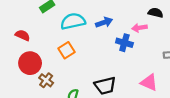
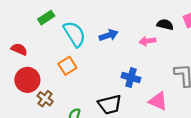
cyan semicircle: (73, 21) -> (74, 34), turned 70
blue cross: (124, 43) -> (131, 78), moved

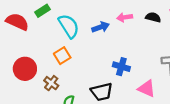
pink arrow: (147, 41) -> (125, 17), moved
red semicircle: (19, 49) -> (17, 22), moved, size x1.5
brown cross: (45, 99) -> (51, 83), moved

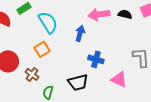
pink arrow: (125, 17) -> (99, 14), size x1.5
blue arrow: (101, 27) -> (80, 33), moved, turned -56

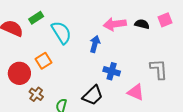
orange square: (42, 49) -> (44, 61), moved
brown cross: (32, 74) -> (36, 94), moved
black trapezoid: (78, 82) -> (93, 95), turned -30

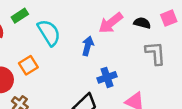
pink arrow: (115, 24) -> (111, 23), turned -30
gray L-shape: (159, 69) -> (155, 53), moved
blue cross: (112, 71) -> (107, 77), turned -35

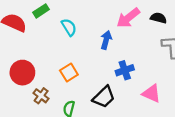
cyan semicircle: (49, 33) -> (69, 27), size x0.7
orange square: (28, 65) -> (69, 73), moved

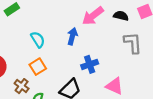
cyan semicircle: (69, 27) -> (38, 40), moved
brown cross: (41, 96) -> (22, 86), moved

